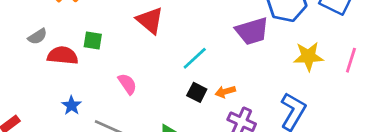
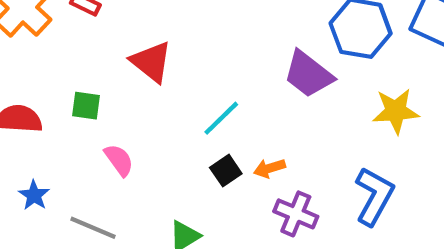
purple trapezoid: (252, 31) -> (308, 74), turned 56
green square: (93, 41) -> (86, 106), moved
black square: (197, 92) -> (226, 171), turned 30

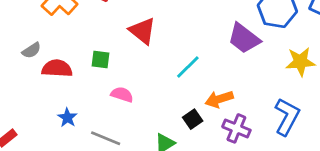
pink semicircle: (119, 160) -> (122, 94), turned -35
orange arrow: (269, 168) -> (219, 99), size x1.4
black square: (226, 171) -> (193, 119), moved

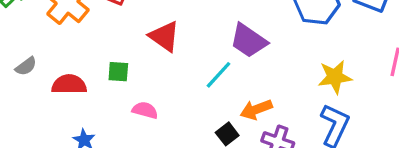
purple trapezoid: (244, 38) -> (249, 41), moved
gray semicircle: (32, 50) -> (26, 66), moved
yellow star: (300, 62) -> (335, 77), moved

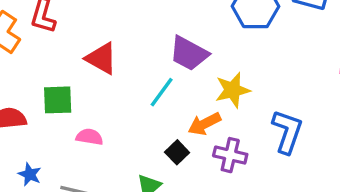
green square: (118, 72) -> (58, 100), size x1.4
yellow star: (335, 77) -> (233, 90), moved

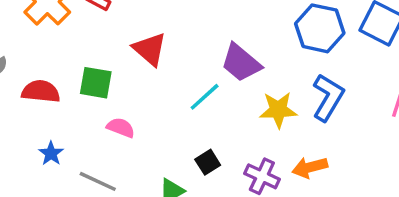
orange arrow: (204, 124) -> (310, 167), moved
blue L-shape: (287, 132) -> (328, 97), moved

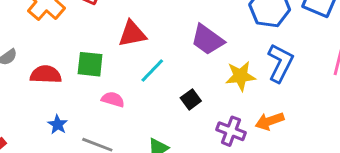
red triangle: (150, 49) -> (132, 34), turned -48
cyan line: (205, 97) -> (152, 71), moved
black square: (208, 162) -> (191, 99), moved

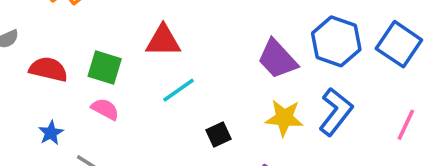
purple trapezoid: (207, 40) -> (277, 59), moved
pink semicircle: (113, 99) -> (105, 109), moved

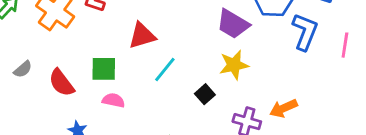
red semicircle: (48, 69) -> (61, 83), turned -124
blue L-shape: (336, 112) -> (305, 32), moved
yellow star: (284, 118) -> (234, 65), moved

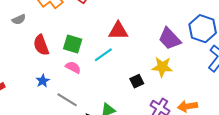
red triangle: (142, 36) -> (118, 31), moved
gray semicircle: (23, 69) -> (19, 19), moved
cyan line: (165, 70) -> (103, 55), moved

